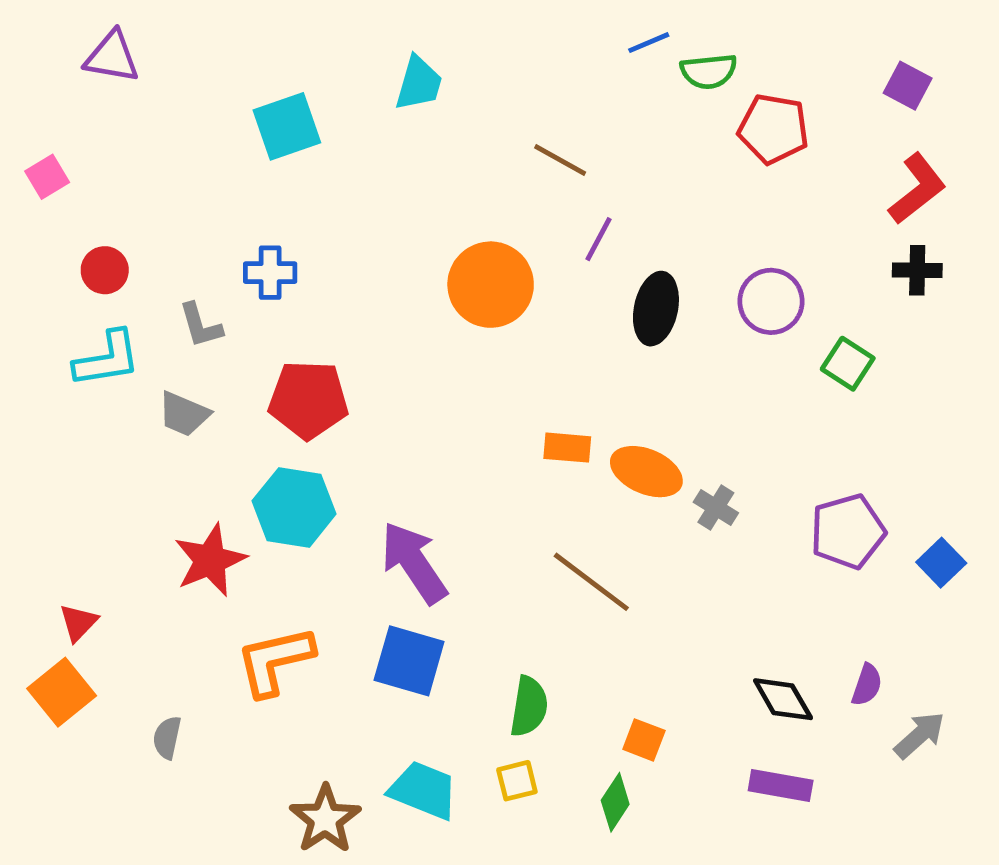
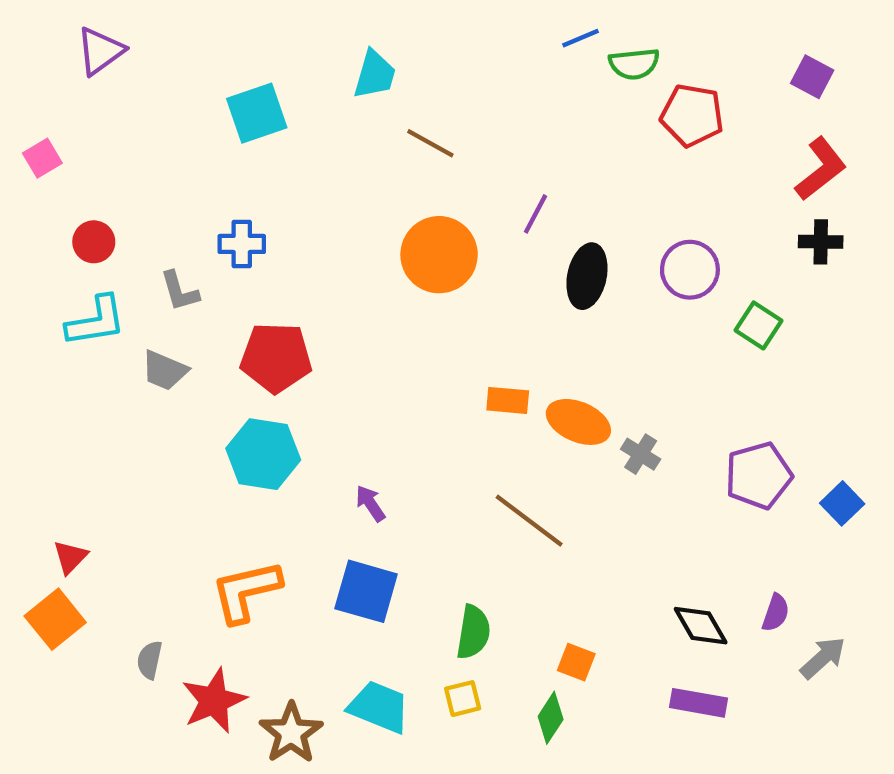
purple triangle: (112, 57) -> (100, 51), turned -46
brown line: (560, 160) -> (430, 143), moved
red star: (210, 560) -> (214, 701), moved
purple arrow: (414, 563) -> (370, 503), size x0.5

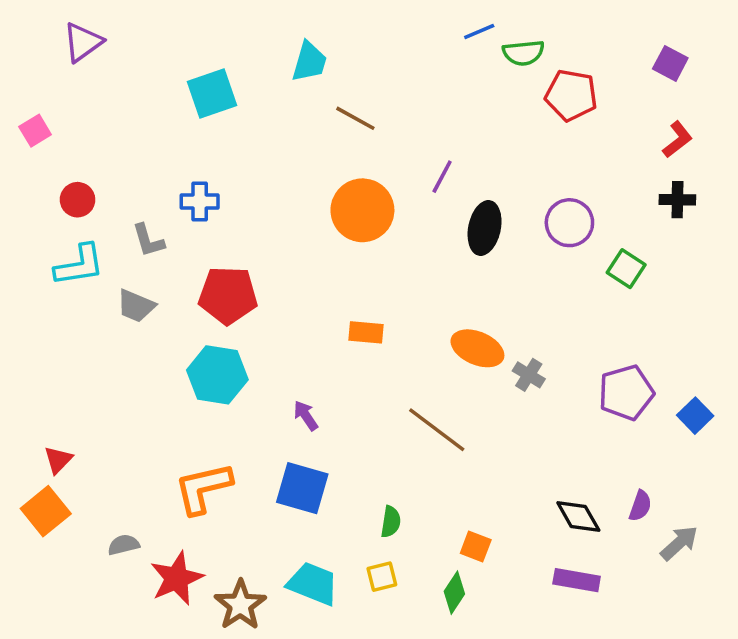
red L-shape: (821, 169) -> (677, 140), size x0.7
orange rectangle: (508, 400) -> (366, 332), moved
green semicircle: (473, 632) -> (391, 522), size x0.7
gray semicircle: (150, 660) -> (124, 545), turned 64

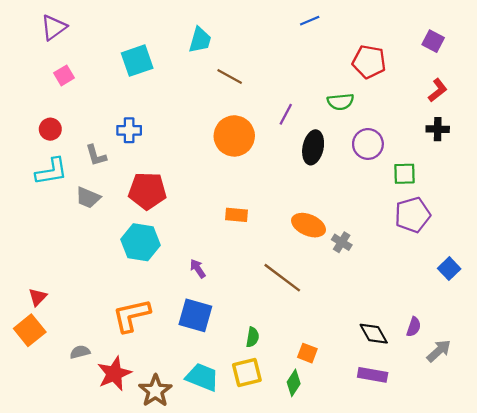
green semicircle: (523, 53) -> (341, 102), moved
pink square: (35, 131) -> (64, 75), moved
green square: (626, 269) -> (405, 174), turned -35
purple pentagon: (626, 393) -> (413, 215), moved
yellow square: (382, 577) -> (247, 373), size x1.5

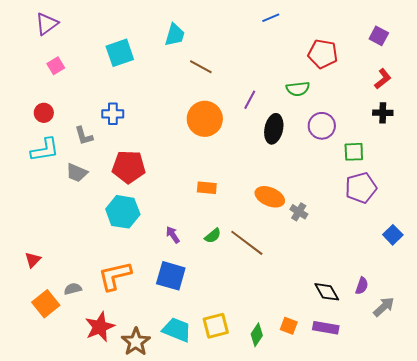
orange square: (30, 330) -> (46, 304), moved
green semicircle: (253, 337) -> (213, 236), moved, turned 42
gray semicircle: (80, 352) -> (73, 289), moved
orange square: (307, 353) -> (289, 326), moved

